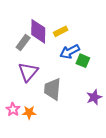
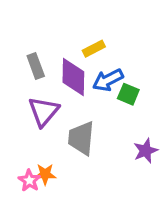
purple diamond: (38, 31) -> (73, 77), moved
gray rectangle: (23, 42) -> (36, 66), turned -56
pink star: (13, 109) -> (29, 181), moved

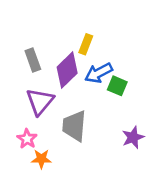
yellow rectangle: (94, 49) -> (86, 44), turned -42
purple diamond: (73, 77) -> (67, 70), turned 45
pink star: (29, 181) -> (27, 139), moved

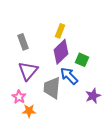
purple diamond: (67, 70) -> (61, 52), moved
blue arrow: (99, 73) -> (69, 76), moved, turned 72

